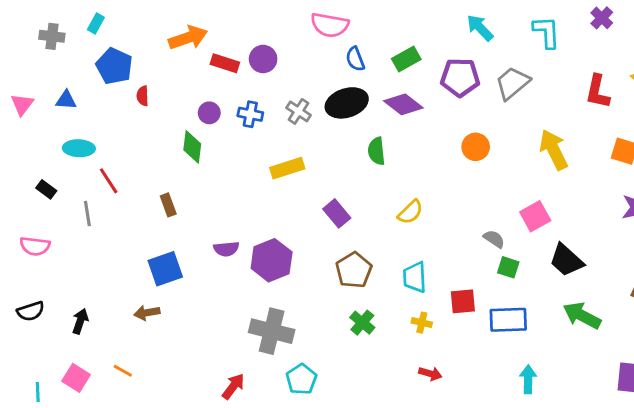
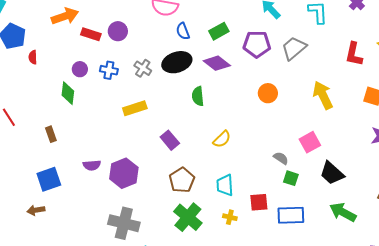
green cross: (362, 323) -> (188, 217), size x1.6

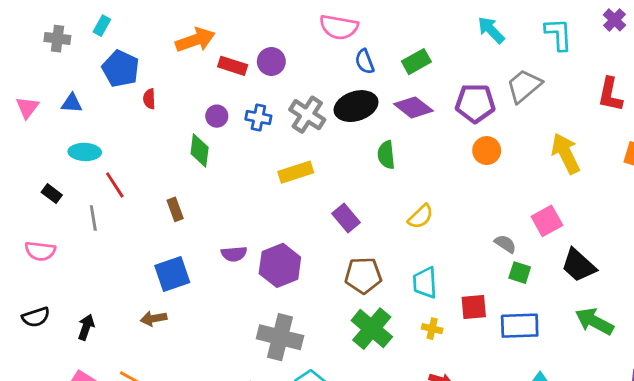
purple pentagon: (257, 44) -> (475, 103), moved
gray cross: (143, 68) -> (307, 115), size x1.4
brown pentagon: (182, 180) -> (363, 275), turned 30

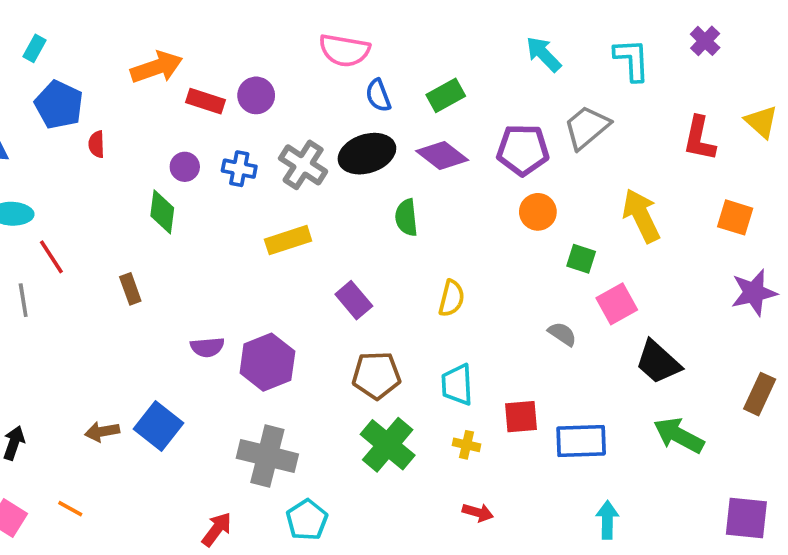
yellow semicircle: (421, 217) -> (451, 298), turned -32
green square: (520, 273) -> (581, 259), moved
blue square: (172, 274) -> (158, 426), moved, turned -33

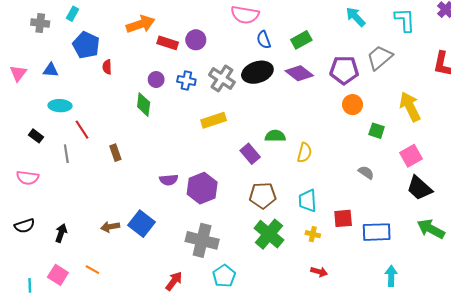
green semicircle: (406, 217) -> (275, 136), moved, turned 96
brown rectangle: (130, 289) -> (115, 153), moved
pink square: (617, 304) -> (411, 156), moved

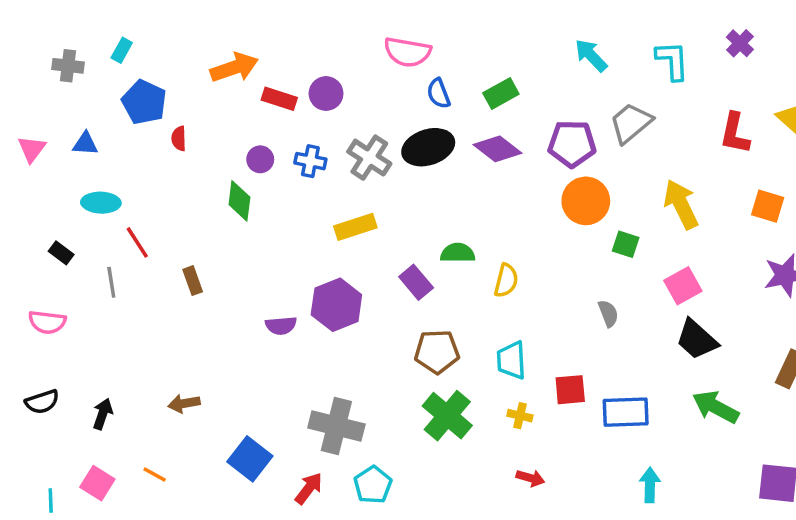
orange circle: (353, 105) -> (586, 201), size x1.4
gray semicircle: (366, 172) -> (608, 313), turned 35
purple hexagon: (202, 188) -> (336, 305), moved
blue square: (141, 224) -> (250, 459), moved
red arrow: (174, 281) -> (309, 488), moved

